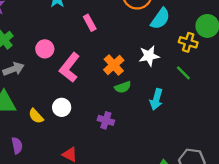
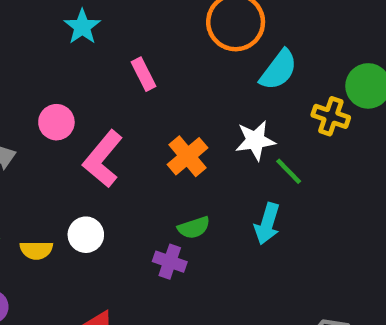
green line: (183, 73) -> (289, 171), moved
green semicircle: (123, 87) -> (194, 228), moved
yellow semicircle: (36, 116) -> (36, 250), turned -49

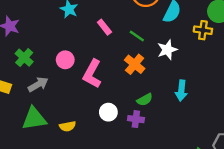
green line: (289, 171) -> (137, 36), moved
white circle: (86, 235) -> (108, 112), moved

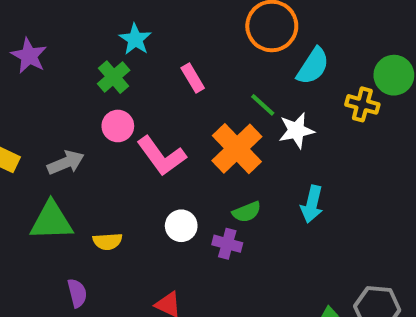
green line: (137, 36) -> (263, 105), moved
green cross: (24, 58) -> (114, 77), moved
orange cross: (135, 64) -> (237, 149), size x1.4
pink L-shape: (92, 74) -> (161, 156), turned -72

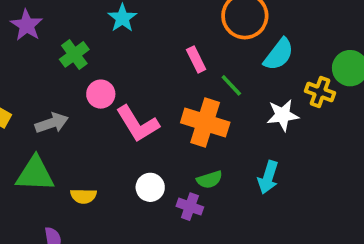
green cross: (114, 77) -> (74, 54), moved
pink rectangle: (193, 78) -> (196, 59), moved
white star: (296, 130) -> (283, 115), moved
orange cross: (237, 149) -> (205, 123), turned -33

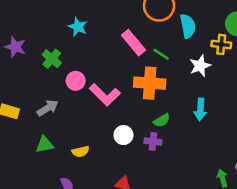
cyan semicircle: (279, 54) -> (188, 26), turned -35
pink rectangle: (196, 59) -> (134, 43), size x1.5
green triangle: (35, 174) -> (45, 145), size x0.7

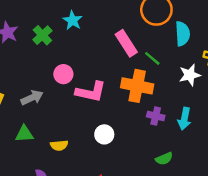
green cross: (52, 59) -> (42, 35), moved
pink L-shape: (105, 95) -> (91, 92), turned -40
green semicircle: (162, 120) -> (164, 159), moved
purple cross: (153, 141) -> (156, 116), moved

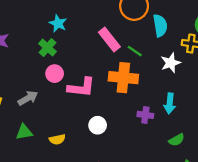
green cross: (42, 35) -> (48, 48), moved
purple cross: (156, 116) -> (145, 115), moved
green semicircle: (164, 159) -> (177, 140), moved

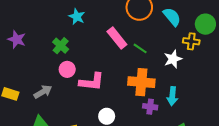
cyan star: (58, 23) -> (77, 17), moved
cyan semicircle: (160, 26) -> (172, 17), moved, turned -30
orange cross: (123, 78) -> (141, 82), moved

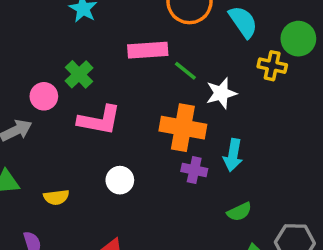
pink rectangle: (117, 38) -> (148, 50), turned -60
green cross: (61, 46) -> (79, 74), moved
white star: (173, 59) -> (221, 93), moved
pink circle: (67, 69) -> (44, 96), moved

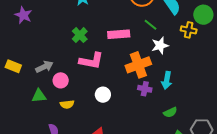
pink rectangle: (148, 50) -> (119, 34), moved
green line: (185, 71) -> (151, 25), moved
pink circle: (44, 96) -> (61, 80), moved
orange cross: (183, 128) -> (138, 65), turned -30

